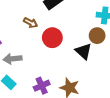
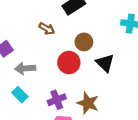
brown circle: (97, 36) -> (84, 42), moved
red circle: (52, 38) -> (69, 63), moved

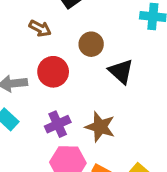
red circle: (69, 63) -> (53, 72), moved

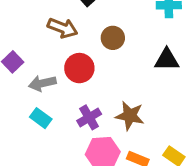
brown arrow: (40, 28) -> (63, 28), size x1.4
black triangle: (121, 71) -> (167, 60), moved, turned -36

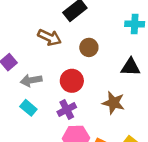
red circle: (79, 68) -> (72, 81), moved
brown star: (130, 116) -> (113, 103), moved

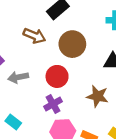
brown circle: (89, 47) -> (72, 44), size x1.5
cyan rectangle: (28, 108) -> (13, 122), moved

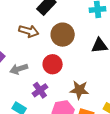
brown star: (98, 96) -> (79, 90), moved
purple cross: (53, 104) -> (40, 90), moved

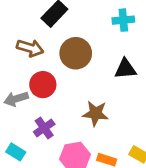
red circle: (53, 64) -> (43, 85), moved
brown star: (79, 90) -> (95, 113), moved

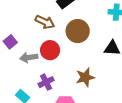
brown star: (95, 113) -> (85, 77), turned -30

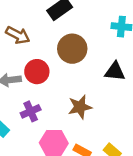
brown arrow: (45, 22) -> (18, 35), moved

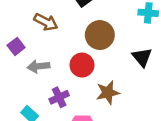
black triangle: (115, 71) -> (142, 57), turned 45
red circle: (37, 72) -> (82, 65), moved

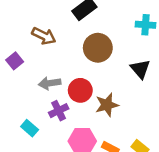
red circle: (82, 65) -> (80, 90), moved
gray arrow: (38, 66) -> (50, 83), moved

